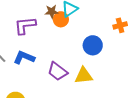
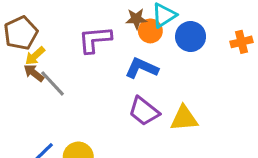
blue circle: (93, 45) -> (191, 37), moved
blue L-shape: (24, 57) -> (142, 68), moved

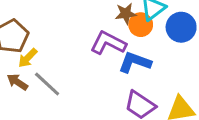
purple L-shape: (95, 40) -> (108, 43), moved, turned 36
brown arrow: (34, 73) -> (17, 82), moved

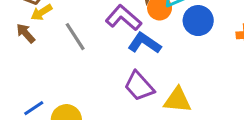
gray line: (47, 84) -> (75, 37), moved

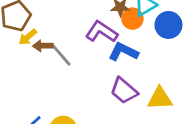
brown arrow: (26, 33) -> (43, 46), moved, turned -42

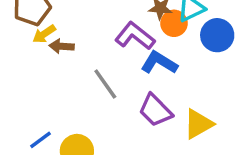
gray line: (61, 55) -> (105, 84), moved
yellow triangle: (160, 98) -> (198, 124), turned -32

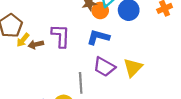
purple L-shape: (135, 36) -> (61, 36), moved, turned 70
gray line: (105, 84) -> (81, 83), moved, turned 48

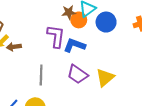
purple L-shape: (61, 36) -> (56, 36), moved
gray line: (81, 83) -> (41, 75), moved

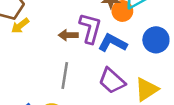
blue circle: (106, 22) -> (156, 40), moved
brown arrow: (14, 47) -> (68, 35), moved

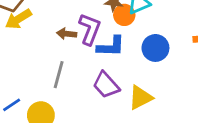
yellow arrow: (20, 26) -> (18, 19), size x1.4
blue L-shape: (113, 43) -> (111, 46), turned 148

